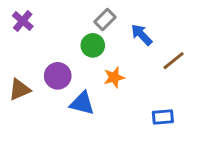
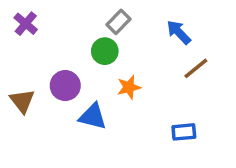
blue arrow: (142, 35) -> (179, 32), moved
brown triangle: (20, 90) -> (22, 101), turned -45

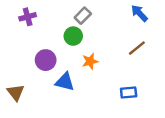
purple cross: (26, 24) -> (28, 17), moved, turned 35
blue arrow: (179, 32) -> (139, 13), moved
brown triangle: (22, 101) -> (16, 93), moved

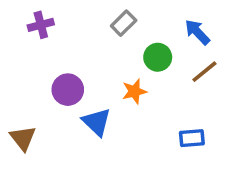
blue arrow: (139, 13) -> (197, 32), moved
green circle: (73, 36) -> (158, 57), moved
blue triangle: (65, 82) -> (97, 122), turned 30

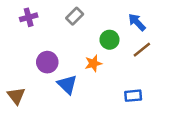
gray rectangle: (124, 23) -> (75, 16), moved

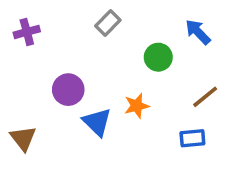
purple cross: (29, 17) -> (27, 32), moved
brown line: (142, 50) -> (205, 97), moved
orange star: (93, 63) -> (137, 106), moved

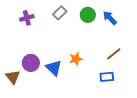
purple cross: (27, 32) -> (27, 18), moved
green circle: (158, 57) -> (88, 15), moved
purple circle: (68, 90) -> (31, 63), moved

